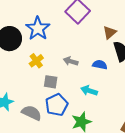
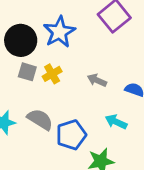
gray square: (51, 82) -> (27, 72), moved
gray semicircle: (32, 113) -> (40, 119), moved

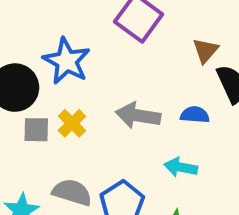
gray arrow: (97, 80) -> (138, 115), size x1.5

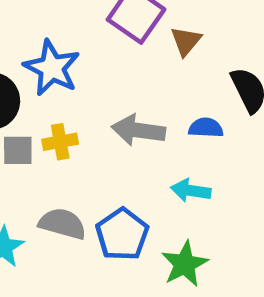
brown triangle: (205, 51) -> (186, 41), moved
yellow cross: (72, 123) -> (60, 142), turned 36

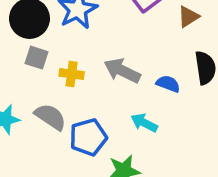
brown triangle: (186, 41) -> (188, 17), moved
yellow cross: (60, 142) -> (72, 74), moved

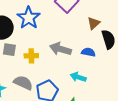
brown triangle: (188, 17) -> (94, 23), moved

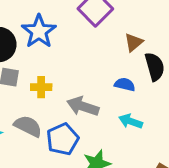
gray arrow: (60, 49) -> (83, 106), moved
cyan arrow: (78, 77) -> (131, 121), moved

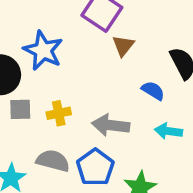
brown triangle: (134, 42) -> (123, 46), moved
blue semicircle: (125, 84) -> (153, 91), turned 30

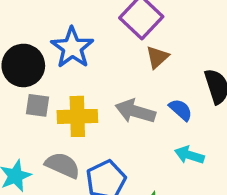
yellow cross: (59, 113) -> (77, 116), size x1.5
gray arrow: (111, 125) -> (135, 111), moved

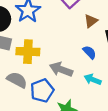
brown triangle: (157, 57) -> (91, 21), moved
gray arrow: (135, 111) -> (61, 69), moved

